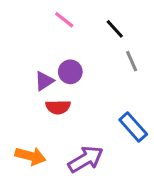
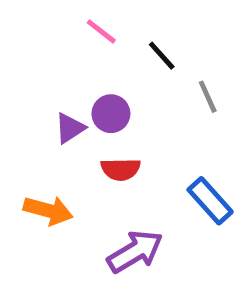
black line: (115, 29) -> (162, 56), moved
red semicircle: (58, 107) -> (121, 169), moved
orange arrow: (30, 156) -> (48, 210), moved

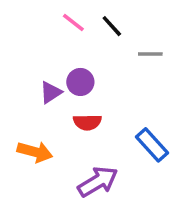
black line: (162, 56) -> (112, 26), moved
gray line: (208, 97) -> (150, 54), moved, turned -65

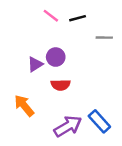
black line: (112, 26) -> (78, 18), turned -63
blue rectangle: (152, 145) -> (99, 121), moved
orange arrow: (35, 152) -> (24, 106), turned -145

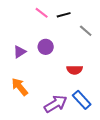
gray line: (104, 38) -> (86, 31), turned 40
purple triangle: (35, 64) -> (20, 52), moved
red semicircle: (61, 85) -> (75, 70), moved

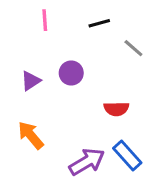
pink line: (42, 13) -> (45, 20), moved, turned 48

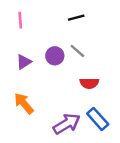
pink line: (45, 20) -> (20, 20), moved
gray line: (133, 48) -> (77, 51), moved

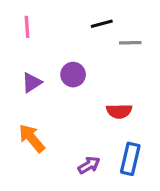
gray line: (77, 51) -> (130, 43), moved, turned -42
blue rectangle: (98, 119) -> (130, 159), turned 55
purple arrow: (67, 124) -> (89, 165), size x0.6

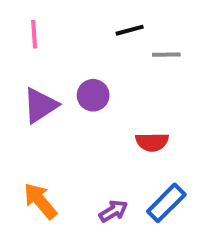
purple triangle: (32, 83) -> (40, 105), size x1.4
orange arrow: (32, 138) -> (40, 201), moved
blue rectangle: (130, 159) -> (166, 203), turned 32

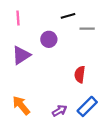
purple circle: (93, 95) -> (49, 39), moved
red semicircle: (152, 142) -> (80, 74), turned 98

